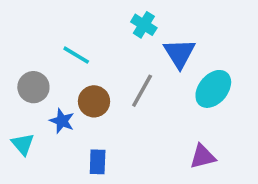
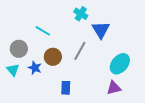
cyan ellipse: (213, 89) -> (120, 64), moved
cyan triangle: (23, 144) -> (13, 70), moved
blue rectangle: (98, 162) -> (66, 88), moved

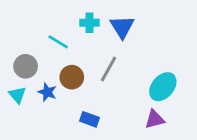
cyan cross: (81, 14) -> (89, 23), moved, turned -32
blue triangle: (101, 30) -> (122, 27), moved
blue rectangle: (66, 88) -> (89, 119), turned -72

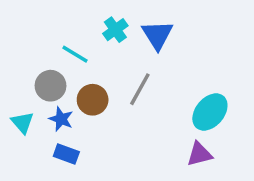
cyan cross: (89, 23) -> (115, 30), turned -36
gray circle: (26, 66) -> (50, 86), moved
blue rectangle: (89, 119) -> (66, 154), moved

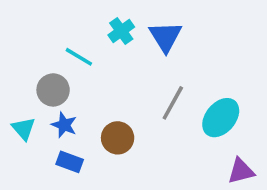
gray line: (140, 89) -> (173, 103), moved
brown circle: (93, 100) -> (118, 138), moved
purple triangle: (199, 154) -> (241, 171), moved

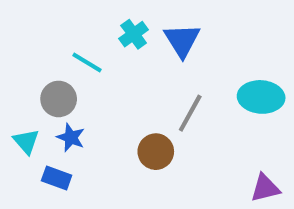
cyan ellipse: (221, 118) -> (261, 97), moved, turned 54
brown circle: (118, 138) -> (156, 152), moved
blue rectangle: (70, 162) -> (57, 178), moved

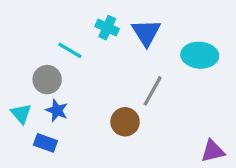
cyan cross: (134, 34) -> (107, 28), turned -30
cyan ellipse: (261, 97) -> (200, 55), moved

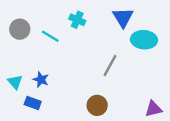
blue triangle: (146, 32) -> (123, 17), moved
gray circle: (47, 80) -> (20, 29), moved
brown circle: (125, 122) -> (97, 105), moved

